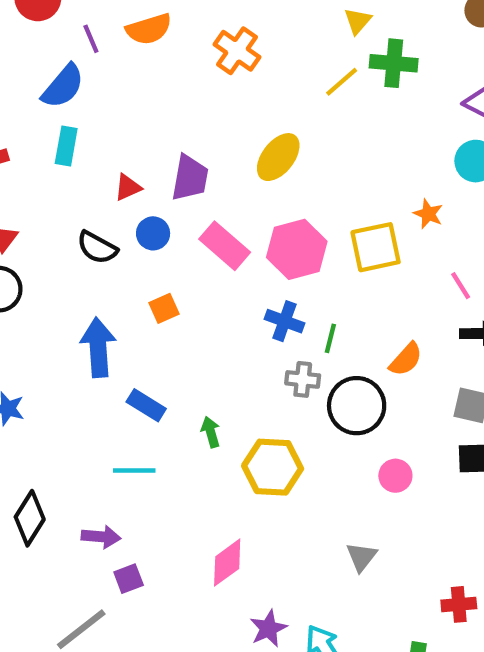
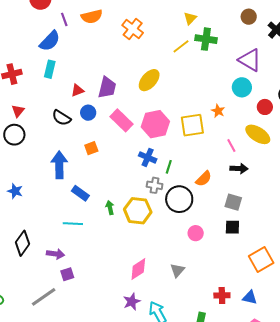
yellow hexagon: (273, 467) -> (138, 211), moved
pink diamond: (227, 563) -> (138, 269), moved

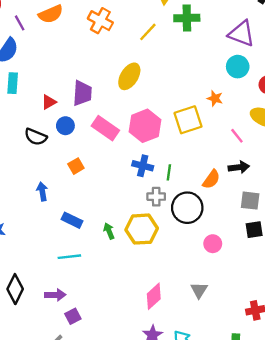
yellow line: (181, 46) -> (148, 32), moved
blue arrow: (59, 165) -> (42, 191), size x0.6
black arrow: (239, 169) -> (239, 167), moved

